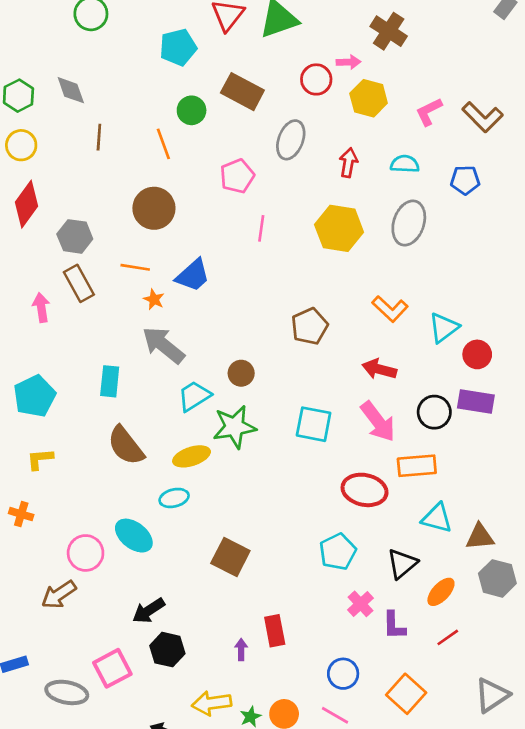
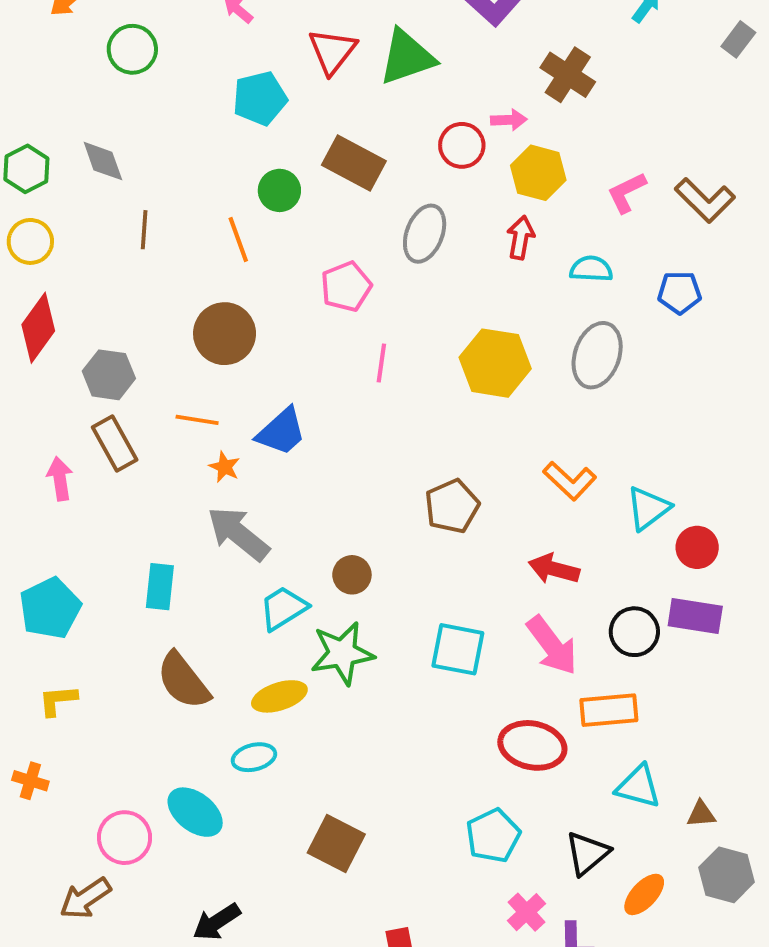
red arrow: (348, 163) -> (521, 238), moved
brown triangle: (480, 537) -> (701, 814), size x0.7

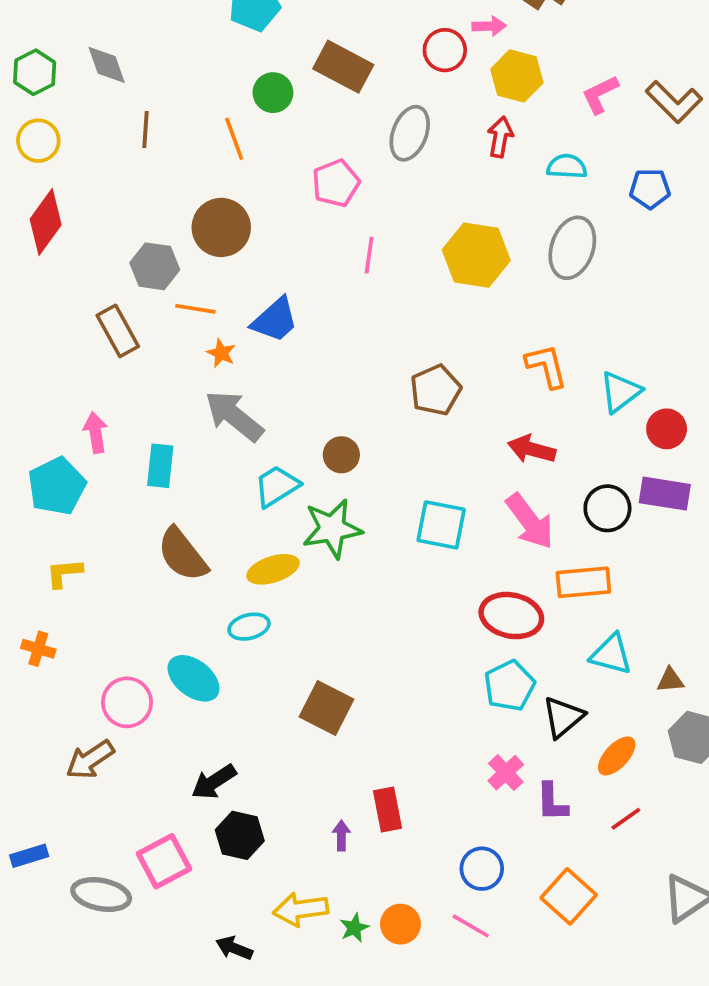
gray hexagon: (109, 375) -> (155, 266), moved
pink arrow: (60, 479) -> (96, 433), moved
orange L-shape: (570, 481) -> (546, 366), turned -147
cyan pentagon: (493, 836) -> (509, 686), moved

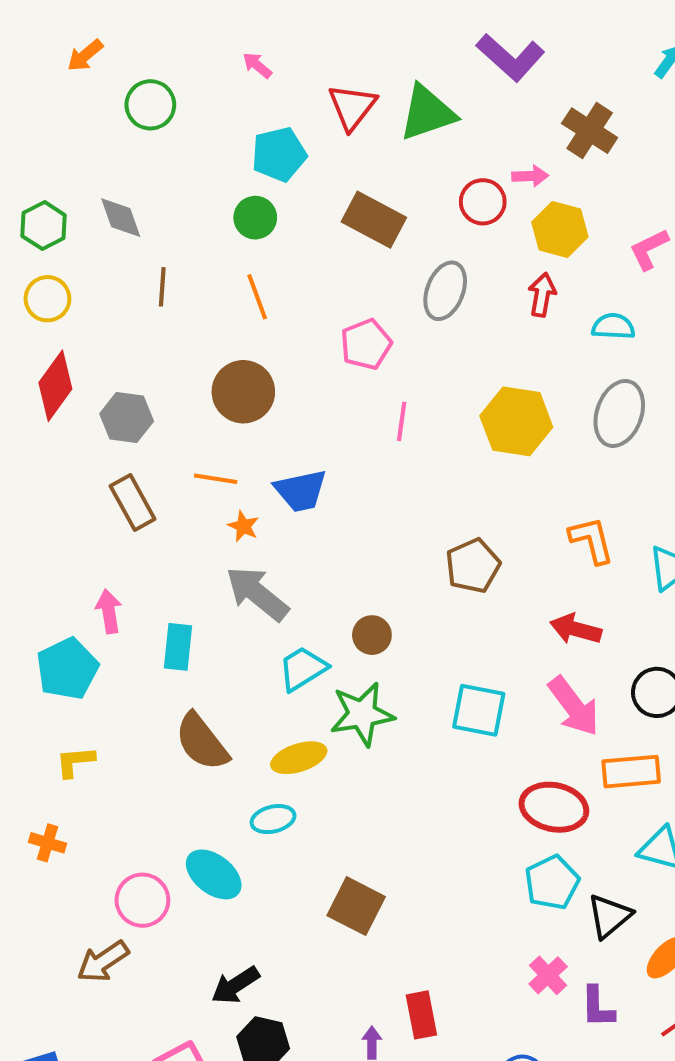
green circle: (273, 93) -> (255, 218), moved
gray hexagon: (155, 266) -> (127, 417), moved
blue trapezoid: (275, 320) -> (301, 491), turned 30

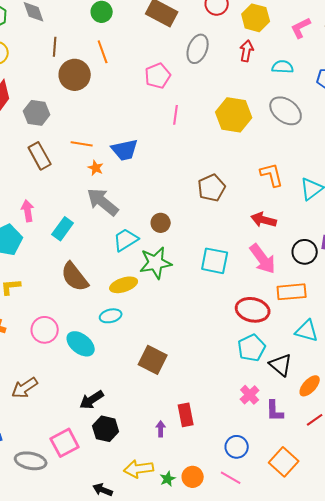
brown circle: (243, 392) -> (75, 75), moved
gray ellipse: (619, 413) -> (286, 111), turned -72
cyan rectangle: (178, 647) -> (63, 229), turned 30
pink circle: (142, 900) -> (45, 330), moved
black triangle: (609, 916) -> (281, 365), turned -40

